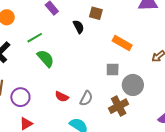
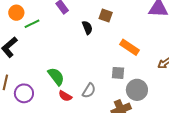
green line: (35, 38) -> (32, 24), moved
green semicircle: (46, 58) -> (56, 76), moved
gray semicircle: (86, 98) -> (89, 91), moved

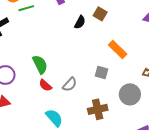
black semicircle: (87, 28) -> (80, 22), turned 40
gray circle: (137, 90) -> (130, 94), moved

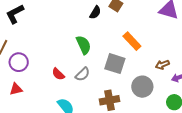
green semicircle: (40, 64) -> (84, 45), moved
gray square: (101, 73) -> (115, 64), size x1.5

